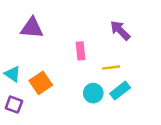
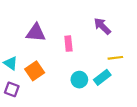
purple triangle: (32, 28) -> (36, 33), moved
yellow line: (111, 68) -> (115, 58), moved

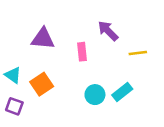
purple arrow: (102, 26) -> (108, 31), moved
yellow line: (115, 58) -> (138, 53), moved

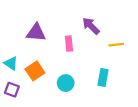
cyan rectangle: (122, 92) -> (103, 78), turned -42
cyan circle: (95, 95) -> (66, 83), moved

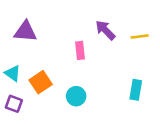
purple triangle: (36, 33) -> (25, 31), moved
yellow line: (116, 45) -> (140, 36), moved
cyan rectangle: (103, 78) -> (136, 90), moved

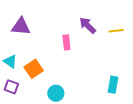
cyan rectangle: (136, 90) -> (113, 85), moved
cyan circle: (76, 96) -> (56, 93), moved

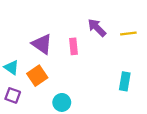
purple triangle: (21, 26) -> (42, 44), moved, turned 30
cyan rectangle: (113, 85) -> (125, 81), moved

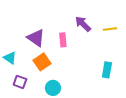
orange square: (37, 76) -> (42, 62), moved
purple square: (13, 95) -> (20, 82), moved

